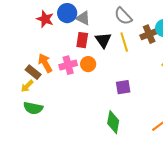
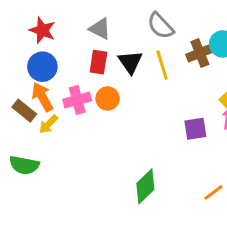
blue circle: (67, 13) -> (42, 67), moved
yellow arrow: (27, 86) -> (48, 124), moved
purple square: (123, 87) -> (195, 129), moved
green diamond: (113, 122) -> (145, 186), turned 35

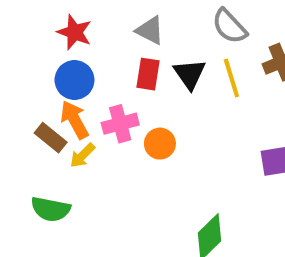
orange circle: (108, 98) -> (160, 144), moved

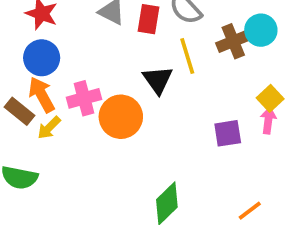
red rectangle: (148, 74) -> (148, 19), moved
black triangle: (190, 74) -> (158, 80), moved
orange circle: (160, 144) -> (121, 117), size x1.5

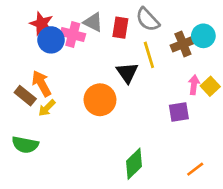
blue circle: (42, 58) -> (51, 40), moved
pink cross: (84, 98) -> (73, 34), moved, turned 30
pink arrow: (268, 120) -> (194, 85), moved

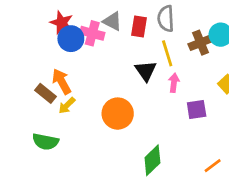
gray semicircle: (148, 20) -> (166, 19), turned 40
pink arrow: (194, 85) -> (174, 83), moved
orange circle: (100, 100) -> (118, 114), moved

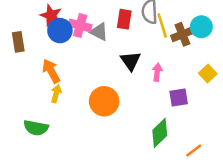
gray triangle: (112, 21) -> (99, 32), moved
yellow line: (167, 53) -> (162, 25), moved
brown rectangle: (45, 93) -> (18, 42), moved, turned 42
yellow arrow: (67, 105) -> (56, 94), turned 150
green diamond: (152, 160) -> (160, 133), moved

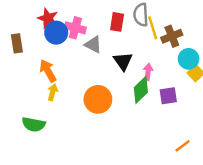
cyan circle: (201, 27) -> (189, 59), moved
gray triangle: (99, 32) -> (93, 45), moved
green diamond: (160, 133) -> (141, 90), moved

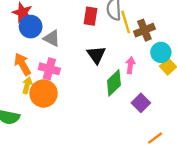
pink cross: (75, 28) -> (49, 69), moved
gray triangle: (93, 45) -> (52, 38), moved
pink arrow: (148, 72) -> (130, 65), moved
purple square: (168, 96) -> (141, 103), moved, turned -36
orange circle: (98, 99) -> (44, 93), moved

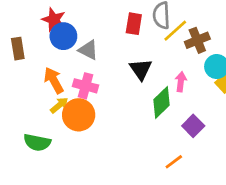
yellow line: (126, 22) -> (175, 31), turned 65
yellow arrow: (27, 85) -> (59, 105), turned 35
orange line: (155, 138) -> (174, 162), moved

